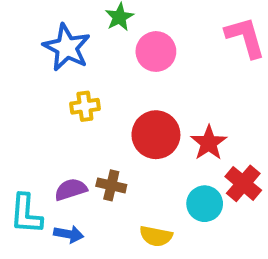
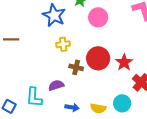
brown cross: (111, 185) -> (76, 67), moved
cyan circle: (205, 204) -> (122, 103), moved
blue arrow: (69, 234) -> (72, 107), moved

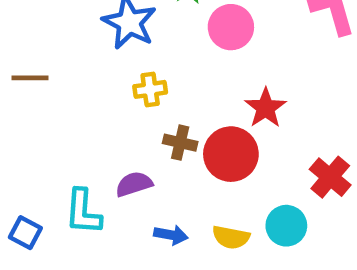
red circle: (98, 58) -> (231, 154), moved
red star: (124, 62) -> (266, 108), moved

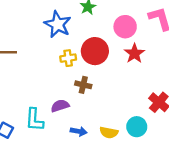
pink circle: (231, 27) -> (125, 27), moved
red star: (266, 108) -> (134, 53), moved
red circle: (231, 154) -> (95, 51), moved

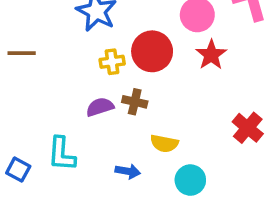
purple semicircle: (60, 106) -> (100, 107), moved
cyan circle: (137, 127) -> (190, 180), moved
yellow semicircle: (109, 132) -> (164, 143), moved

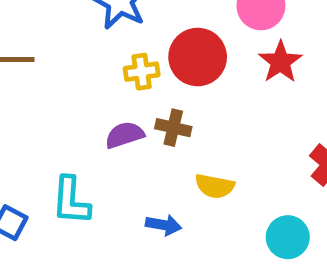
cyan circle: (190, 180) -> (288, 237), moved

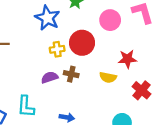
red star: (280, 62) -> (127, 59), moved, turned 30
yellow semicircle: (215, 186) -> (108, 77), moved

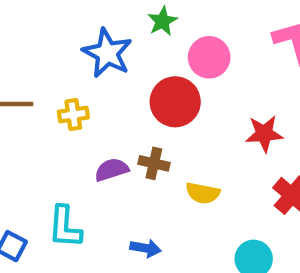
pink circle: (110, 20) -> (209, 57), moved
yellow cross: (57, 49) -> (73, 115), moved
yellow semicircle: (108, 77) -> (203, 193), moved

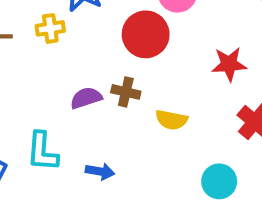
yellow cross: (73, 115) -> (50, 28), moved
blue arrow: (145, 248) -> (100, 171), moved

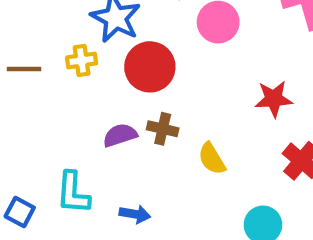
red circle: (146, 34) -> (150, 67), moved
yellow semicircle: (171, 120) -> (212, 159), turned 48

